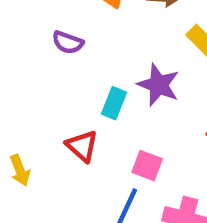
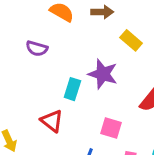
pink square: (147, 166) -> (111, 128), moved

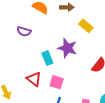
cyan rectangle: (72, 89) -> (47, 58), turned -40
pink square: (111, 128) -> (57, 82), moved

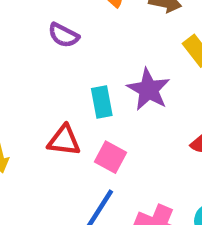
red triangle: (34, 79) -> (64, 140), turned -42

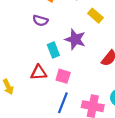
purple semicircle: (64, 35) -> (40, 21), moved

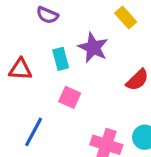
red triangle: (39, 73) -> (20, 69), moved
blue line: (63, 103) -> (34, 132), moved

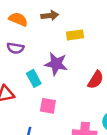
yellow rectangle: (126, 18) -> (75, 35), turned -42

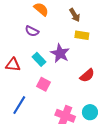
brown arrow: (50, 16) -> (75, 15), moved, turned 48
cyan rectangle: (34, 78) -> (39, 59), turned -32

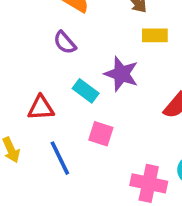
purple semicircle: (32, 31) -> (65, 43), turned 32
blue line: (19, 105) -> (60, 158), moved, turned -48

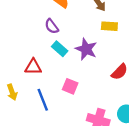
cyan rectangle: (86, 91) -> (60, 49), moved

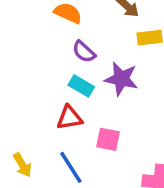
purple semicircle: (52, 26) -> (84, 52), moved
red triangle: (33, 67) -> (70, 118), moved

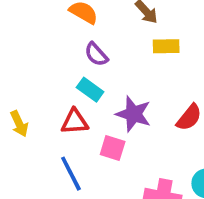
purple star: (121, 79) -> (133, 114), moved
yellow arrow: (22, 165) -> (19, 124), moved

